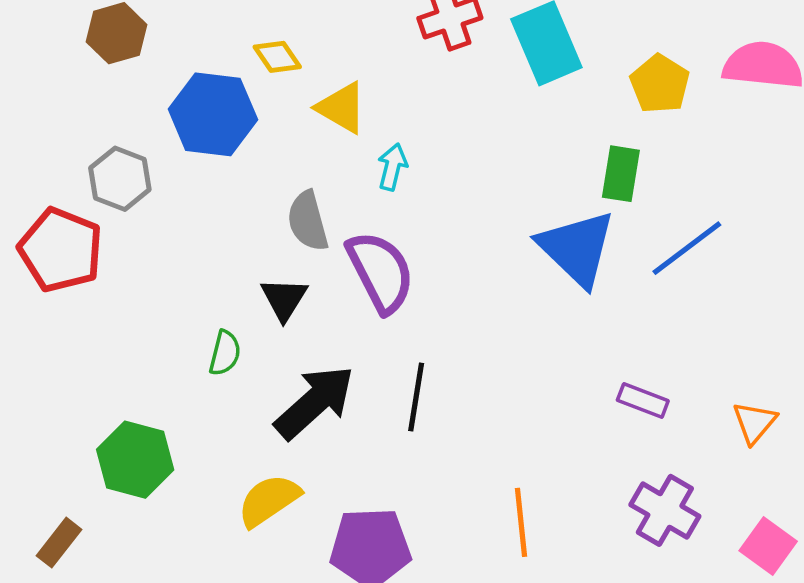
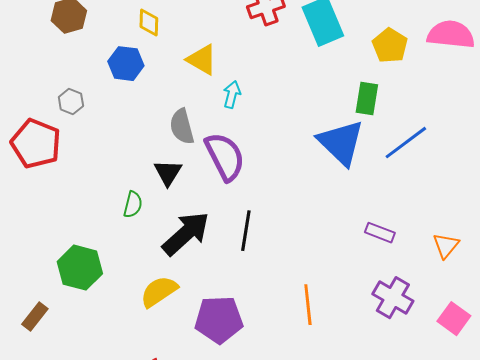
yellow diamond: (277, 57) -> (149, 23), moved, turned 36
blue hexagon: (213, 114) -> (126, 64), size x0.7
gray hexagon: (120, 179) -> (71, 102), size x0.7

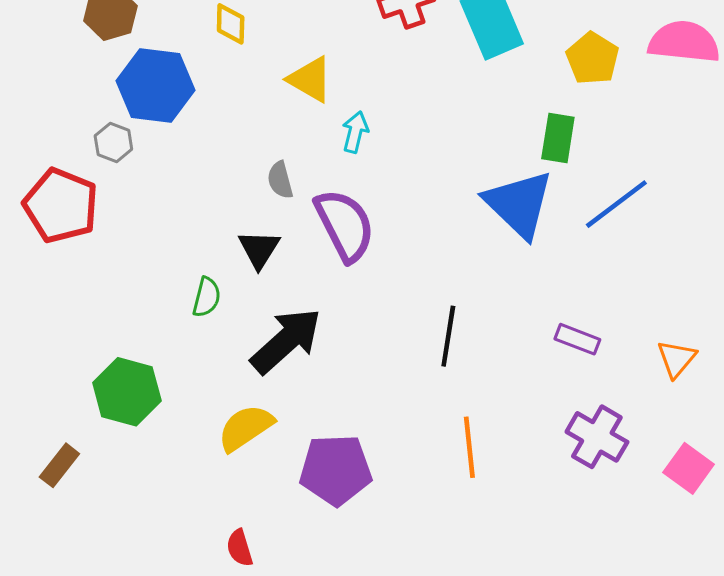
blue hexagon: (126, 64) -> (155, 85), moved, size x1.4
gray semicircle: (182, 127) -> (280, 180), size x0.7
black line: (246, 231) -> (448, 336), moved

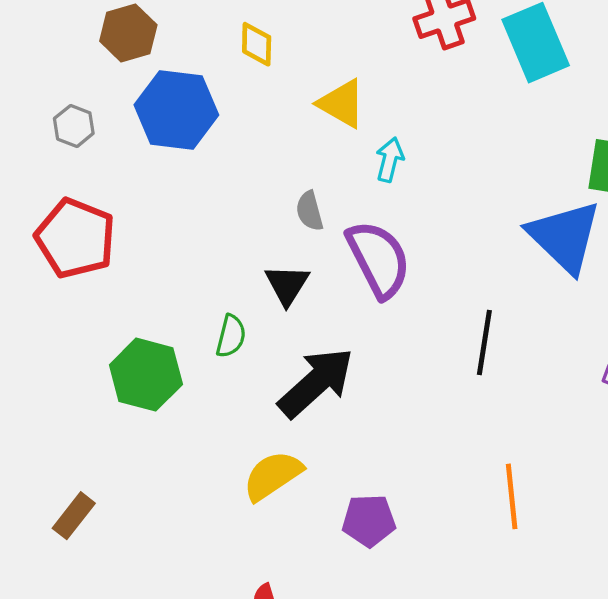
gray hexagon: (113, 143) -> (74, 126), moved
black line: (448, 336) -> (484, 342), moved
green hexagon: (127, 392) -> (146, 375), moved
purple pentagon: (336, 470) -> (369, 521), size x0.7

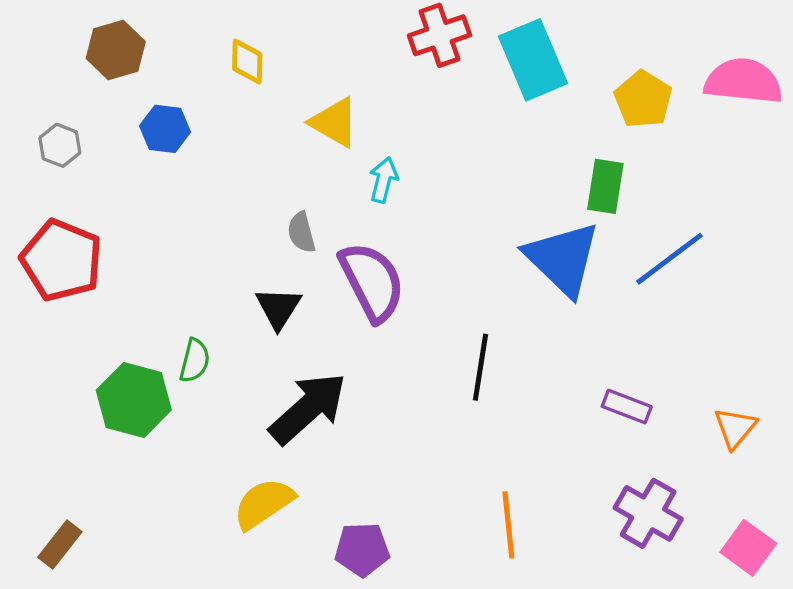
blue hexagon: (176, 110) -> (165, 129), size x0.6
green semicircle: (231, 336) -> (195, 361), moved

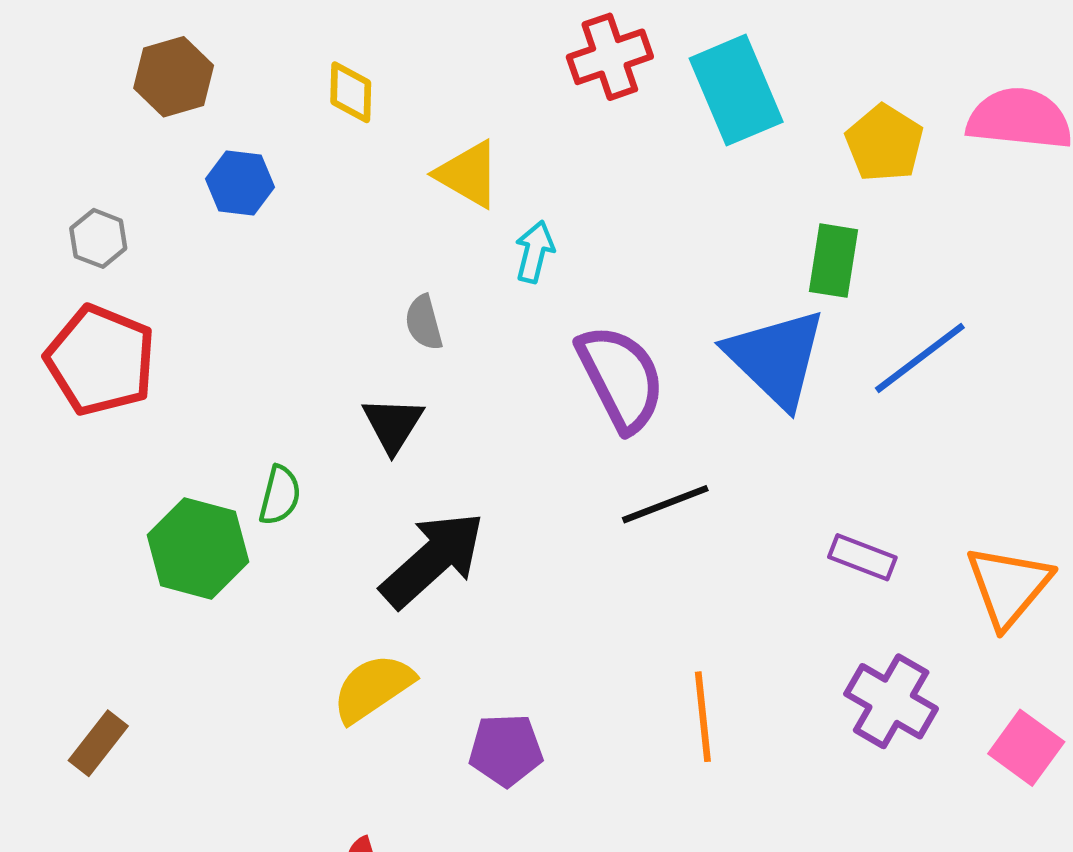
gray hexagon: (60, 145) -> (98, 238), moved
purple semicircle: (372, 282) -> (621, 378), moved
black line: (480, 367) -> (665, 504), turned 60
orange triangle: (735, 428) -> (1008, 586), size x1.5

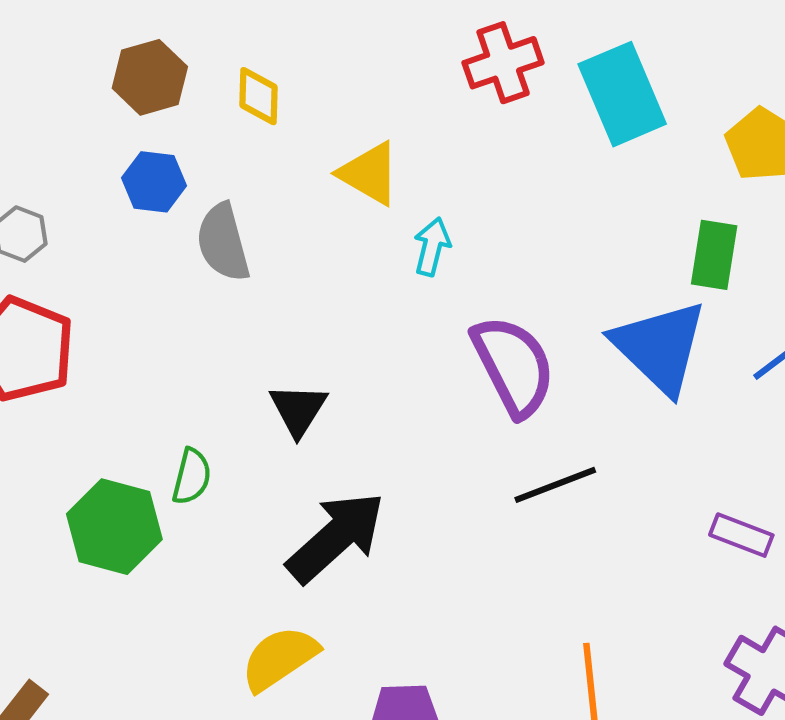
brown hexagon: (174, 77) -> (150, 77), moved
gray semicircle: (424, 323) -> (223, 242), moved, size x1.5

